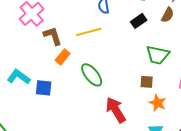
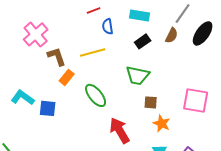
green trapezoid: (158, 55) -> (138, 75), moved

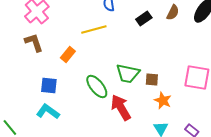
brown L-shape: (57, 56) -> (34, 42), moved
green trapezoid: (138, 75) -> (128, 74), moved
green ellipse: (96, 95) -> (97, 86), moved
cyan L-shape: (23, 97) -> (48, 112), moved

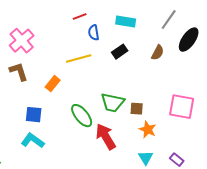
brown semicircle: (173, 12) -> (158, 53), moved
black rectangle: (144, 18) -> (120, 52), moved

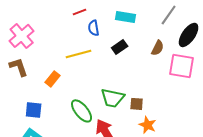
pink square: (182, 107) -> (182, 66), moved

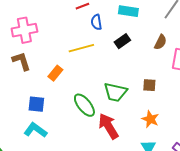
pink cross: (22, 36) -> (24, 30), turned 30
brown square: (137, 104) -> (149, 85), moved

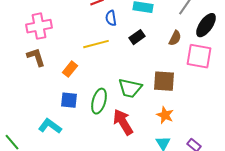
brown square: (149, 85) -> (164, 81), size x1.6
blue square: (36, 104) -> (69, 100), moved
green ellipse: (84, 105) -> (99, 101), turned 55

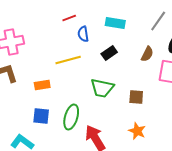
orange rectangle: (70, 69) -> (42, 85), turned 42
brown square: (164, 81) -> (136, 97), size x0.7
green trapezoid: (130, 88) -> (102, 88), moved

